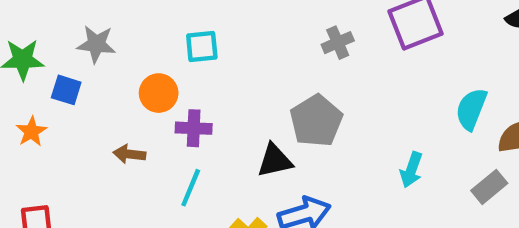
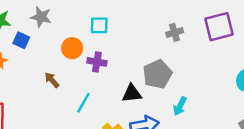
purple cross: (194, 128) -> (97, 62), moved
brown arrow: (129, 154) -> (52, 80), turned 35
cyan arrow: (411, 170) -> (180, 106), moved

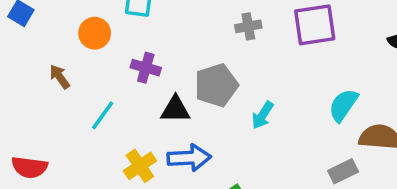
purple cross: (97, 62) -> (146, 68), moved
cyan arrow: (180, 106) -> (263, 115), moved

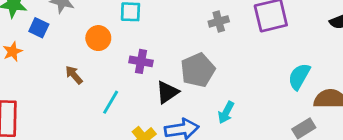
black triangle: (175, 109) -> (167, 92), turned -30
cyan arrow: (263, 115) -> (226, 112), moved

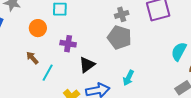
gray pentagon: (198, 70) -> (119, 37), moved, turned -30
brown arrow: (74, 75) -> (32, 58), moved

